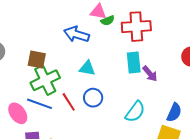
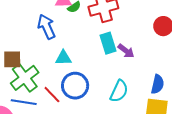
blue arrow: (77, 34) -> (46, 27), turned 60
blue circle: (93, 98) -> (75, 86), size x1.4

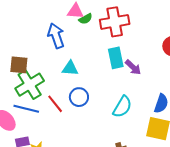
blue circle: (75, 86) -> (79, 97), size x0.7

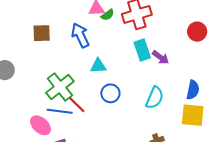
brown square: (19, 65) -> (42, 33), moved
red line: (55, 104) -> (77, 105), moved

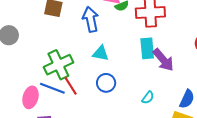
purple arrow: (161, 57) -> (163, 60), size x1.4
cyan semicircle: (155, 98) -> (148, 98), size x0.6
pink ellipse: (40, 125) -> (30, 97), turned 50

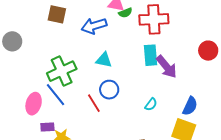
blue arrow: (91, 19) -> (94, 26), turned -95
red line: (71, 86) -> (94, 103), moved
blue line: (52, 88) -> (56, 95), turned 30

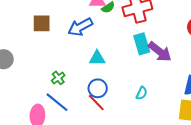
green cross: (62, 71) -> (58, 78), size x0.5
blue circle: (109, 90) -> (98, 88), moved
cyan semicircle: (151, 104) -> (142, 93), moved

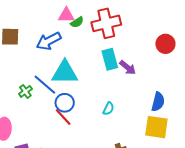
purple arrow: (160, 52) -> (128, 68), size x0.7
cyan triangle: (97, 58) -> (65, 73), size x1.6
blue line: (57, 102) -> (45, 85), moved

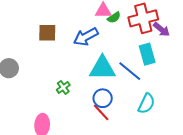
purple arrow: (128, 68) -> (162, 29), moved
blue line: (45, 85) -> (130, 71), moved
cyan semicircle: (108, 109) -> (146, 104), size x1.5

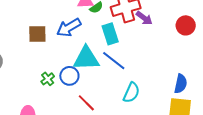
brown square: (47, 33) -> (37, 34), moved
cyan rectangle: (147, 54) -> (110, 34), moved
blue circle: (103, 98) -> (69, 76), moved

